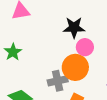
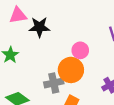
black star: (74, 28) -> (39, 27), moved

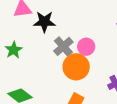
gray cross: (54, 83) -> (63, 46), moved, turned -30

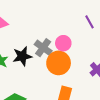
black star: (44, 22) -> (22, 56), moved

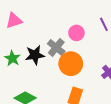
pink circle: (63, 43) -> (76, 33), moved

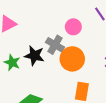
black star: (35, 55) -> (34, 56), turned 30

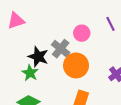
green star: (12, 62) -> (30, 73), moved

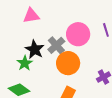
pink triangle: (16, 21) -> (31, 16), moved
pink circle: (82, 33) -> (78, 34), size x1.5

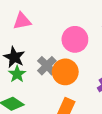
gray cross: (56, 45) -> (47, 66), moved
black star: (35, 49) -> (14, 57), moved

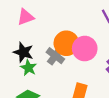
pink circle: (75, 39) -> (85, 49), moved
orange circle: (65, 72) -> (66, 43), moved

